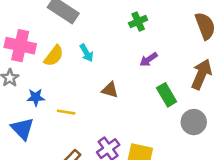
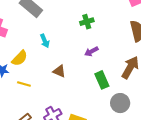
yellow semicircle: (54, 56) -> (20, 58), moved

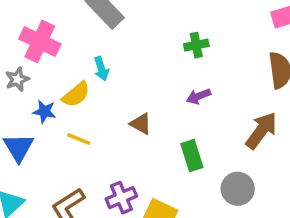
cyan arrow: (45, 41) -> (101, 69), moved
green rectangle: (102, 80) -> (192, 156), moved

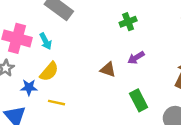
cyan arrow: (101, 69) -> (46, 41), moved
brown triangle: (141, 124) -> (108, 70), moved

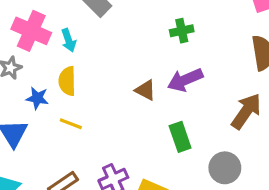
purple arrow: (136, 58) -> (185, 80), size x1.5
yellow semicircle: (49, 72) -> (67, 81), turned 130

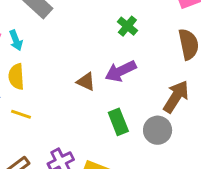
green cross: (182, 31) -> (127, 26), moved, turned -36
gray circle: (225, 168) -> (158, 130), moved

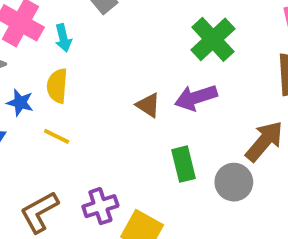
green cross: (127, 26) -> (213, 39), size x1.6

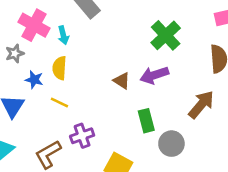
gray circle: (234, 182) -> (171, 144), moved
purple cross: (100, 206) -> (82, 136), moved

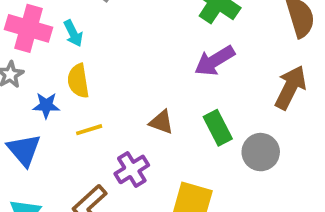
brown triangle: (122, 81) -> (161, 122), moved
yellow line: (59, 103) -> (89, 130), turned -30

